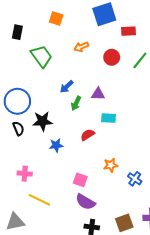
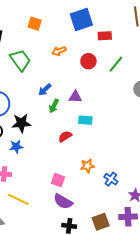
blue star: (56, 145) -> (16, 147), moved

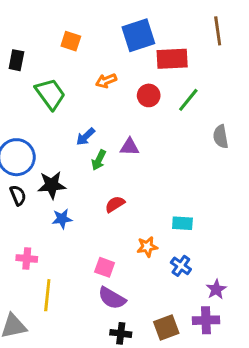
red rectangle: (105, 36) -> (172, 59), size x1.5
cyan rectangle: (85, 120) -> (182, 223), moved
blue star: (16, 147) -> (62, 219), moved
yellow line: (18, 199) -> (47, 295), turned 70

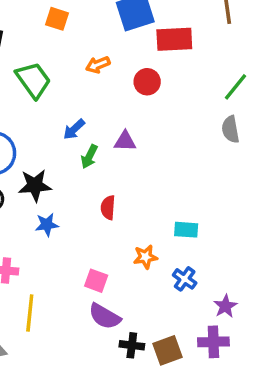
green line: (188, 100) -> (236, 87), moved
red semicircle: (115, 204) -> (108, 208), turned -54
black cross: (121, 333) -> (132, 345), moved

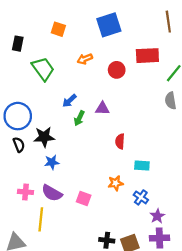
red rectangle: (174, 39) -> (147, 56), moved
red semicircle: (108, 208) -> (120, 141), moved
purple star: (225, 306) -> (157, 216), moved
purple semicircle: (105, 316) -> (52, 193), moved

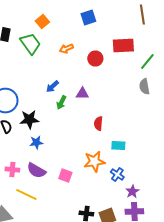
blue square: (109, 25) -> (88, 18), size x0.7
orange square: (58, 29) -> (42, 22), turned 32
green trapezoid: (43, 69) -> (30, 44), moved
orange star: (116, 183) -> (94, 162), size x1.5
yellow line: (41, 219) -> (26, 194), turned -70

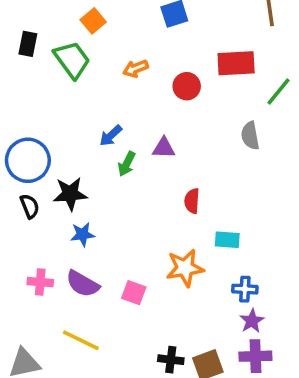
gray semicircle: (144, 86) -> (250, 136), moved
blue cross: (117, 174) -> (245, 289), moved, turned -32
yellow line: (26, 194) -> (81, 340), moved

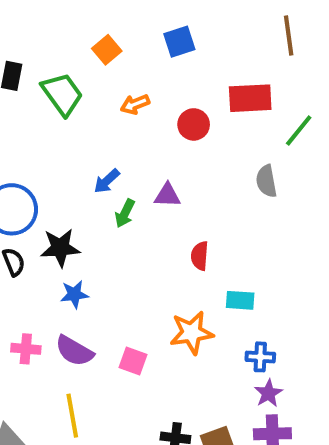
orange square: (93, 21) -> (107, 50), moved
yellow line: (81, 340) -> (72, 416), turned 54

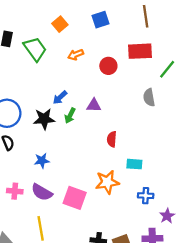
brown line: (289, 36) -> (146, 16), moved
black star: (60, 248) -> (44, 119), moved
pink square: (133, 361) -> (75, 198), size x1.5
purple star: (268, 393) -> (167, 216), moved

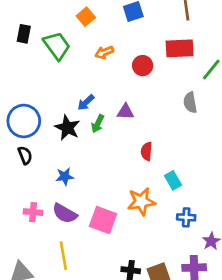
black star: (44, 119) -> (67, 128), turned 30
cyan rectangle: (134, 164) -> (173, 180), turned 56

